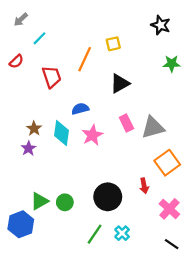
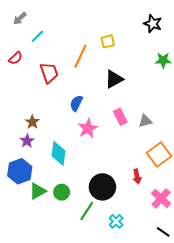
blue semicircle: (80, 109) -> (76, 103), turned -49
gray triangle: (153, 127) -> (145, 121), size x0.6
cyan diamond: (62, 133) -> (58, 153), moved
blue hexagon: (21, 224) -> (20, 171), moved
green line: (95, 234) -> (87, 211), moved

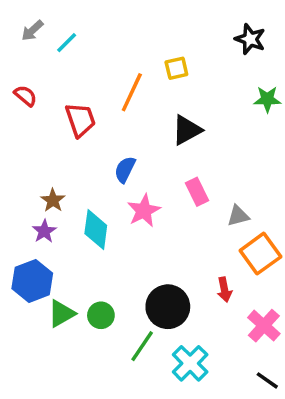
cyan line: (38, 36) -> (67, 43), moved
red semicircle: (16, 58) -> (25, 96), turned -96
gray triangle: (145, 121) -> (238, 216), moved
cyan diamond: (58, 153) -> (96, 230), moved
cyan cross: (116, 221) -> (190, 363), size x1.5

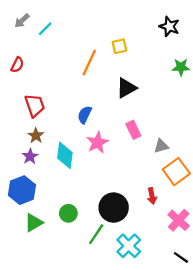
red semicircle: (25, 96) -> (17, 65), turned 77
red trapezoid: (80, 120) -> (35, 105), moved
green triangle: (61, 314) -> (34, 223), moved

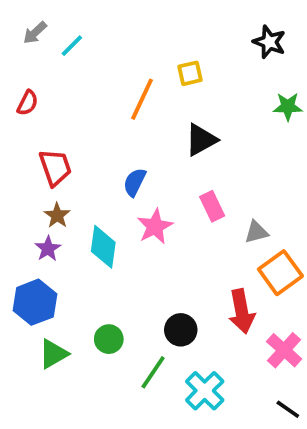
red arrow: (152, 196) -> (242, 311), size x1.6
black circle: (114, 208) -> (181, 330), size x0.7

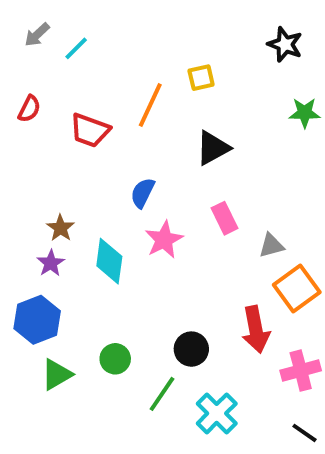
red trapezoid: (55, 167) -> (90, 130), moved, turned 129
pink cross: (284, 350) -> (301, 371), turned 33

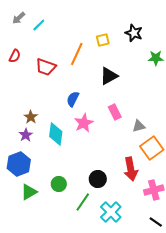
black star: (285, 44) -> (134, 33), moved

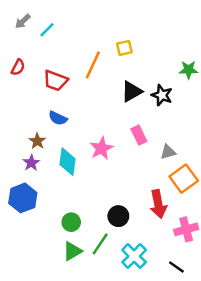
black star: (134, 33) -> (162, 95), moved
blue semicircle: (73, 99) -> (58, 118), moved, turned -91
green triangle: (29, 192) -> (72, 251), moved
black line: (156, 222) -> (176, 267), moved

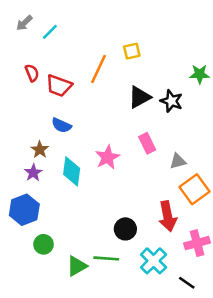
red semicircle: (18, 67) -> (32, 73), moved, turned -49
green circle: (71, 222) -> (43, 244), moved
green line: (100, 244) -> (106, 258), turned 60
cyan cross: (134, 256) -> (154, 261), moved

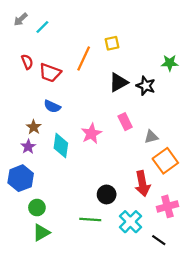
green triangle: (77, 266) -> (41, 233), moved

